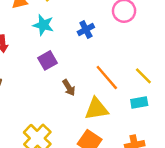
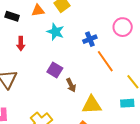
purple square: (47, 60) -> (55, 70), moved, turned -35
orange line: (107, 77) -> (105, 61), moved

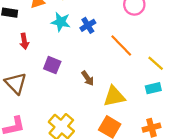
blue cross: (90, 39) -> (88, 25), moved
purple square: (55, 70) -> (52, 65), moved

